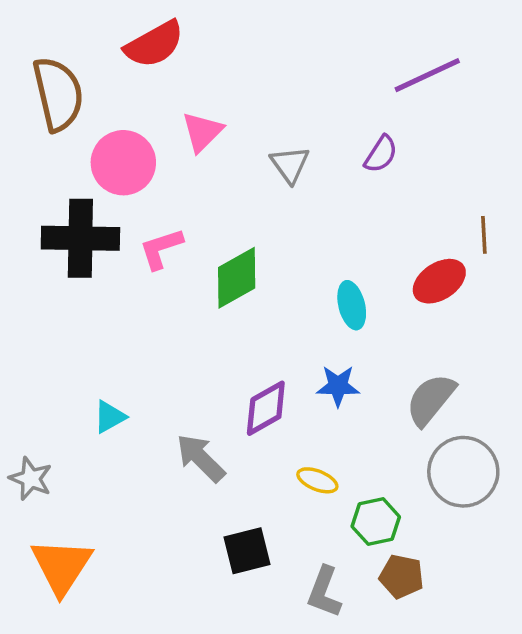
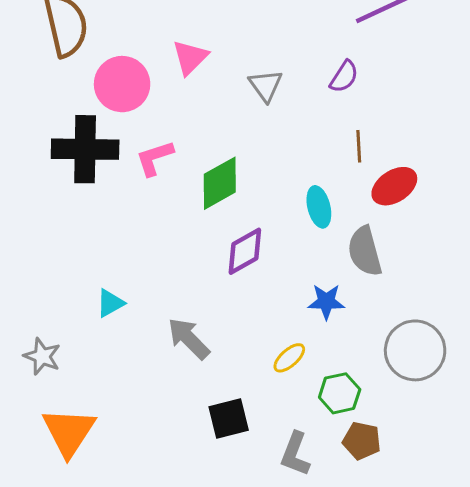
brown line: (484, 235) -> (359, 146), moved
blue star: (338, 386) -> (326, 302), moved
gray semicircle: (431, 400) -> (365, 251), moved, turned -54
purple diamond: (266, 408) -> (245, 251), moved
yellow ellipse: (317, 480) -> (289, 358), turned -64

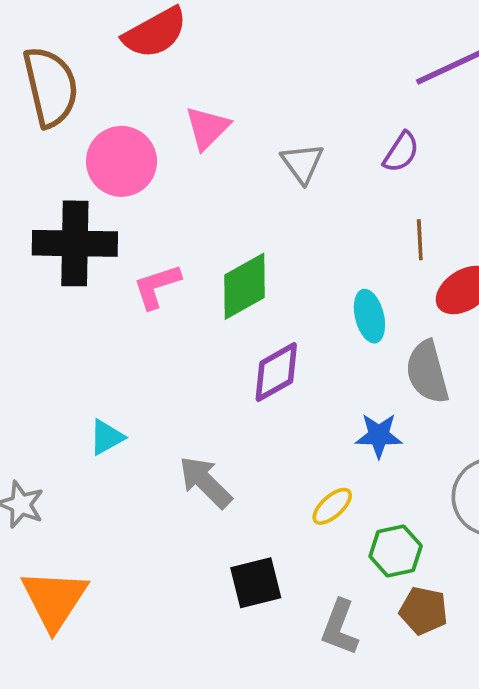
pink L-shape: (155, 158) -> (157, 286), moved

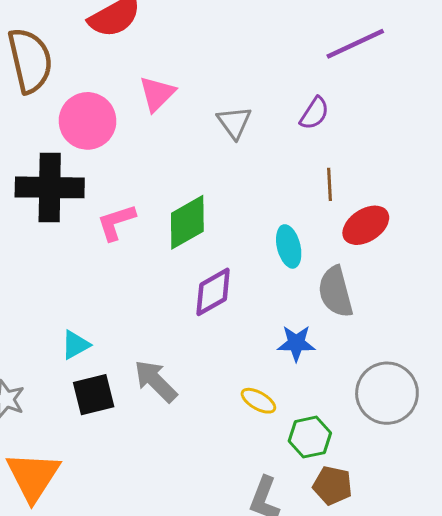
yellow ellipse: (332, 506) -> (258, 401), turned 72
black square: (256, 583) -> (94, 395), moved

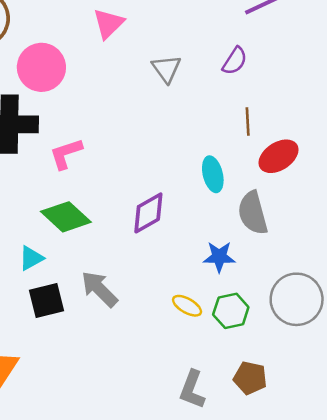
pink triangle: (157, 94) -> (108, 24), moved
green diamond: (187, 222) -> (66, 217), moved, turned 72
green hexagon: (310, 437) -> (231, 311), moved

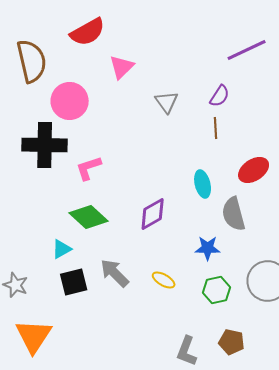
brown line: (248, 121) -> (216, 128), moved
yellow ellipse: (187, 306) -> (164, 280), moved

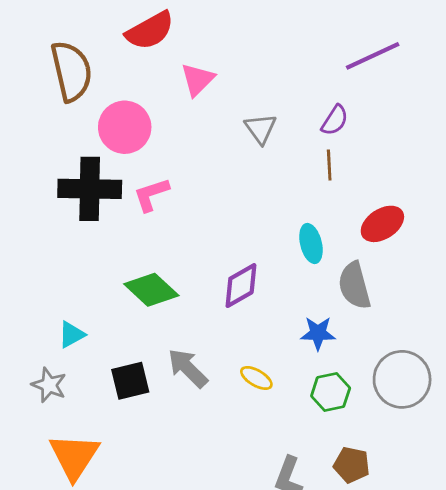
pink L-shape: (89, 168) -> (151, 194), moved
cyan triangle: (62, 249) -> (71, 335), moved

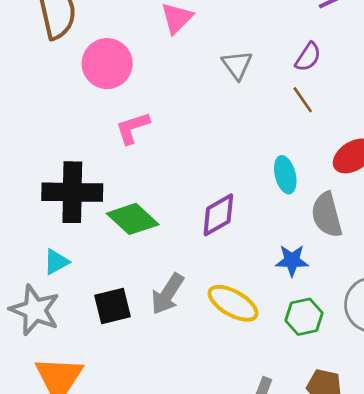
brown line: (329, 165) -> (303, 100), turned -32
black cross: (90, 189) -> (72, 192), moved
gray arrow: (188, 368) -> (167, 294), turned -102
yellow ellipse: (256, 378) -> (233, 303), size x1.6
gray star: (49, 385) -> (35, 310), size x1.5

